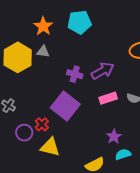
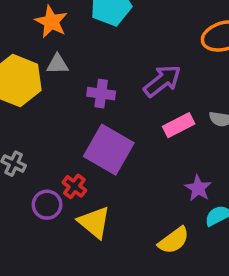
purple cross: (75, 74) -> (101, 94), moved
yellow triangle: (50, 147) -> (94, 222), turned 35

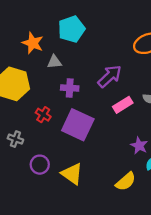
gray triangle: (57, 64) -> (54, 62), moved
red cross: (74, 186) -> (43, 115), moved

